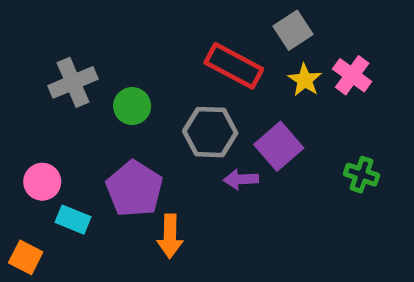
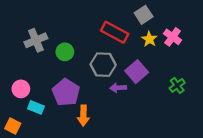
green cross: (362, 175) -> (177, 85), turned 35

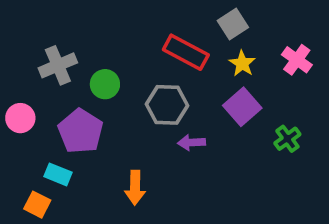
pink cross: (173, 37) -> (297, 60), moved
purple square: (137, 72) -> (242, 107), moved
pink circle: (21, 89) -> (20, 118), moved
purple pentagon: (66, 92) -> (80, 131), moved
orange square: (13, 126) -> (37, 205), moved

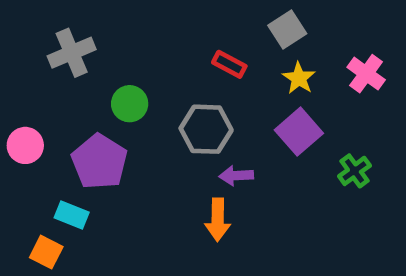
red rectangle: (186, 52) -> (229, 64), size x0.6
gray cross: (58, 65) -> (72, 53), moved
orange arrow: (135, 188) -> (218, 220), moved

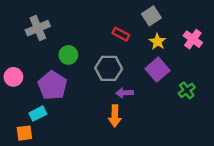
cyan rectangle: (72, 215) -> (38, 114), turned -49
orange square: (46, 252) -> (24, 133), turned -35

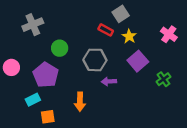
gray square: (151, 16) -> (121, 14), moved
yellow star: (157, 42) -> (129, 36), moved
orange arrow: (115, 116) -> (80, 102), moved
orange square: (24, 133) -> (48, 117), moved

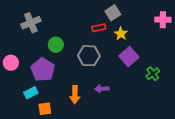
red rectangle: (106, 30) -> (99, 28), turned -40
pink cross: (169, 34) -> (163, 20), moved, turned -35
purple arrow: (109, 81) -> (102, 89), moved

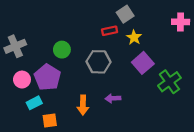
gray cross: (31, 23) -> (15, 46), moved
pink circle: (11, 63) -> (22, 80), moved
green cross: (153, 74) -> (169, 82), size x1.5

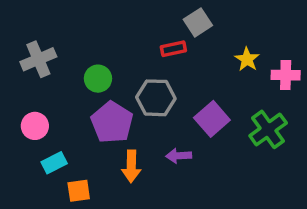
pink cross: (181, 22) -> (286, 75), moved
yellow star: (134, 37) -> (247, 59), moved
gray cross: (15, 46) -> (38, 59), moved
purple square: (143, 63) -> (212, 119), moved
purple pentagon: (47, 77) -> (112, 122), moved

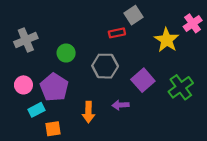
yellow star: (247, 59) -> (167, 40), size x1.5
pink cross: (286, 75) -> (193, 23), moved, turned -36
purple pentagon: (112, 122) -> (54, 87), moved

